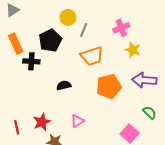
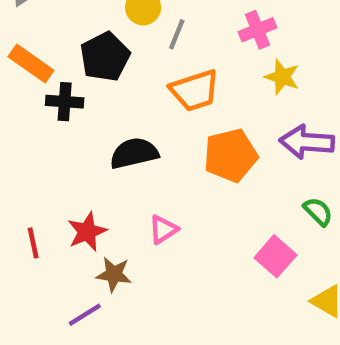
orange rectangle: (16, 44) -> (31, 63), turned -30
black semicircle: (64, 85) -> (134, 153), size x1.5

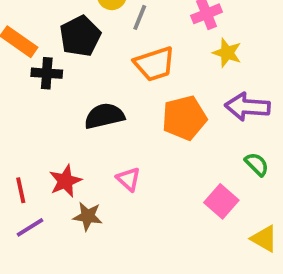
pink triangle: (163, 229) -> (129, 179), turned -45
purple line: (85, 315) -> (30, 227), moved

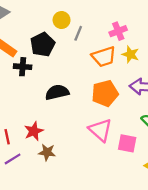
orange trapezoid: (155, 64) -> (104, 57), moved
pink triangle: (129, 179) -> (100, 130), moved, size x1.6
pink square: (221, 201) -> (127, 143), turned -30

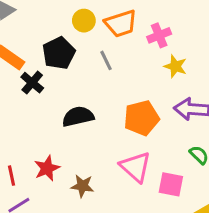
gray line: (78, 33) -> (106, 60), moved, turned -48
orange trapezoid: (104, 57) -> (121, 24), moved
black cross: (23, 67) -> (32, 83), turned 36
brown star: (47, 152) -> (82, 186), moved

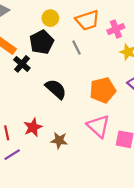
yellow circle: (84, 21) -> (50, 18), moved
black semicircle: (78, 117) -> (56, 89), turned 55

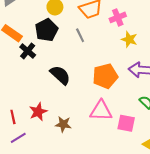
pink triangle: (98, 126) -> (101, 111), turned -40

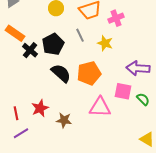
black pentagon: (47, 30) -> (53, 44), moved
yellow star: (129, 39) -> (105, 43), moved
orange pentagon: (105, 76) -> (89, 73), moved
pink square: (126, 123) -> (123, 91), moved

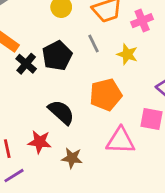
black semicircle: (61, 73) -> (61, 112), moved
red star: (40, 108) -> (40, 142), turned 30

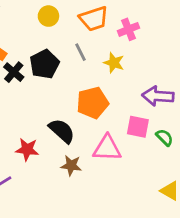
black semicircle: (61, 112) -> (62, 131), moved
brown star: (72, 158) -> (71, 165), moved

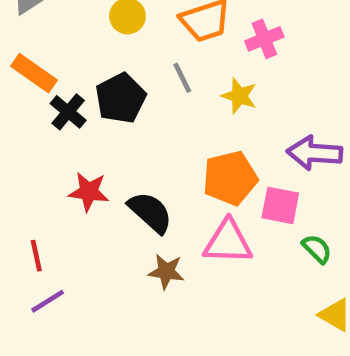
orange pentagon: (92, 103) -> (230, 178), moved
green semicircle: (165, 137) -> (317, 249), moved
red star: (27, 149) -> (89, 192), moved

